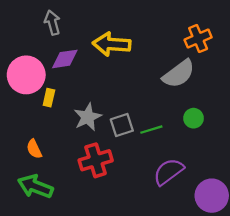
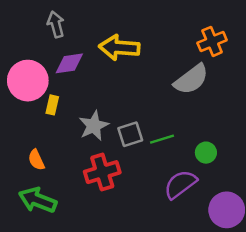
green circle: (194, 118) -> (206, 153), moved

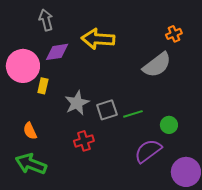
orange cross: (212, 41) -> (174, 34), size x0.7
red cross: (102, 172) -> (84, 141), size x0.7

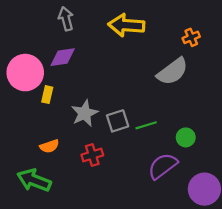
gray arrow: (46, 20) -> (66, 19), moved
yellow arrow: (98, 39) -> (126, 25), moved
orange semicircle: (30, 131) -> (49, 146), moved, turned -84

